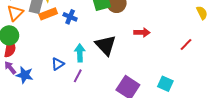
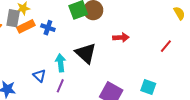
blue triangle: (58, 64) -> (39, 76), turned -40

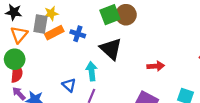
red arrow: (121, 38) -> (156, 66), moved
black triangle: (86, 53) -> (111, 49), moved

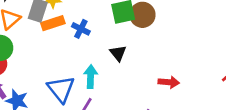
black triangle: (111, 49) -> (118, 53), size x0.6
blue triangle: (69, 85) -> (61, 89), size x1.6

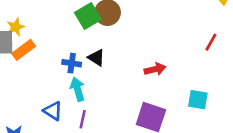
blue cross: (81, 29) -> (72, 63), moved
blue triangle: (61, 89) -> (53, 111), size x0.7

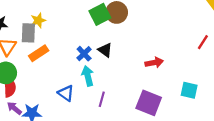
orange rectangle: (24, 50) -> (39, 53), moved
blue cross: (72, 63) -> (84, 54), turned 35
purple line: (83, 119) -> (102, 99), moved

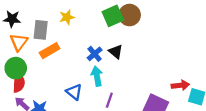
yellow star: (38, 20) -> (67, 17), moved
red arrow: (154, 63) -> (180, 85), moved

